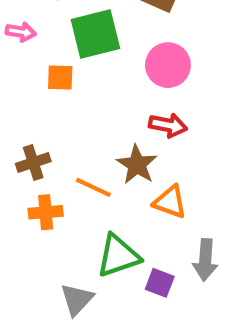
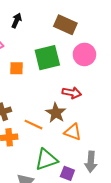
green square: (95, 34) -> (47, 58), moved
pink circle: (168, 65) -> (84, 54), moved

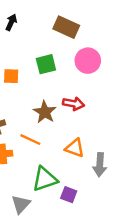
green square: (47, 58) -> (46, 64), size x0.7
brown star: (56, 113) -> (45, 112), moved
gray arrow: (91, 162) -> (100, 165), moved

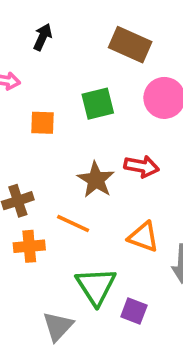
green triangle: (45, 179) -> (96, 286), turned -44

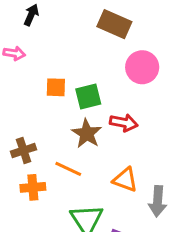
black arrow: (43, 37) -> (31, 15), moved
green square: (98, 104) -> (88, 97), moved
orange square: (43, 123) -> (56, 87), moved

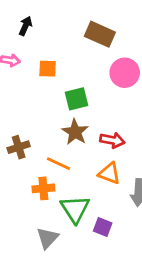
orange square: (56, 87) -> (48, 69), moved
red arrow: (124, 123) -> (112, 140), moved
orange cross: (33, 187) -> (43, 188), moved

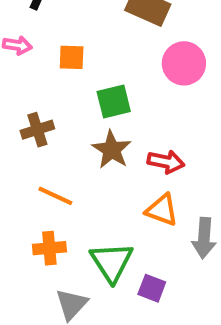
brown cross: (19, 147) -> (37, 130), moved
orange line: (59, 164) -> (55, 196), moved
orange cross: (43, 188) -> (49, 248), moved

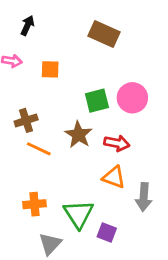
pink circle: (184, 63) -> (132, 98), moved
green square: (114, 102) -> (97, 101), moved
orange line: (55, 196) -> (39, 149), moved

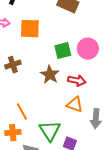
orange square: (50, 69) -> (30, 29), size x1.5
orange line: (39, 149) -> (22, 112), moved, turned 36
orange cross: (35, 204) -> (13, 133), moved

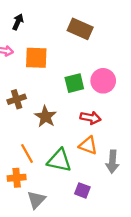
brown star: (50, 75) -> (45, 117), moved
green triangle: (50, 131) -> (59, 160), moved, turned -45

